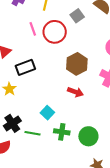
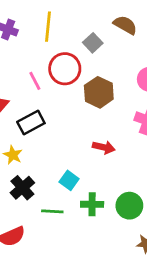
pink line: (33, 29) -> (35, 81), moved
brown hexagon: (77, 64) -> (99, 92), moved
black cross: (12, 123) -> (22, 188), moved

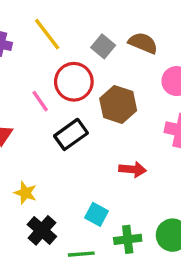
brown semicircle: (125, 25) -> (143, 43), moved
yellow line: (48, 27) -> (47, 34), turned -36
black rectangle: (31, 122) -> (71, 134), moved

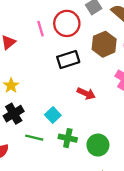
brown hexagon: (118, 105) -> (104, 44), moved
black rectangle: (71, 134) -> (68, 60), moved

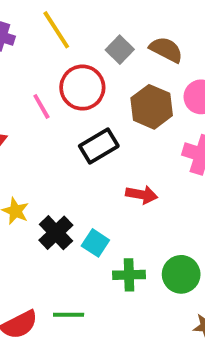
black cross: (14, 114) -> (56, 233), moved
green line: (34, 138) -> (69, 315), moved

